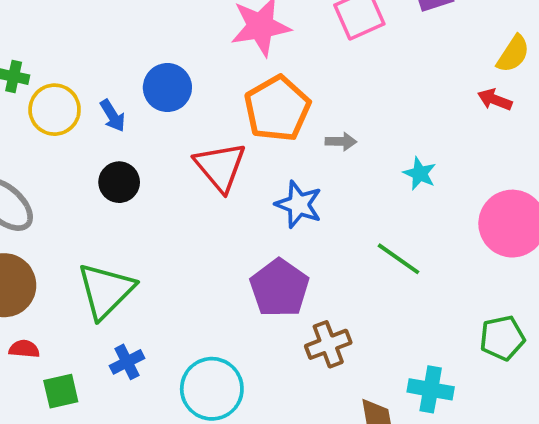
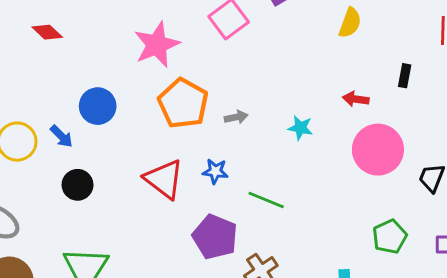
red arrow: (495, 100) -> (356, 99), moved
red triangle: (220, 167) -> (164, 179), moved
blue star: (299, 204) -> (215, 171), size x0.7
green line: (399, 259) -> (266, 200), moved

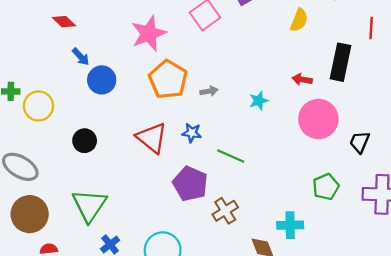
black rectangle: (405, 76) -> (340, 62), size x2.0
cyan star: (300, 128) -> (259, 101), turned -30
blue arrow: (61, 136) -> (81, 57), moved

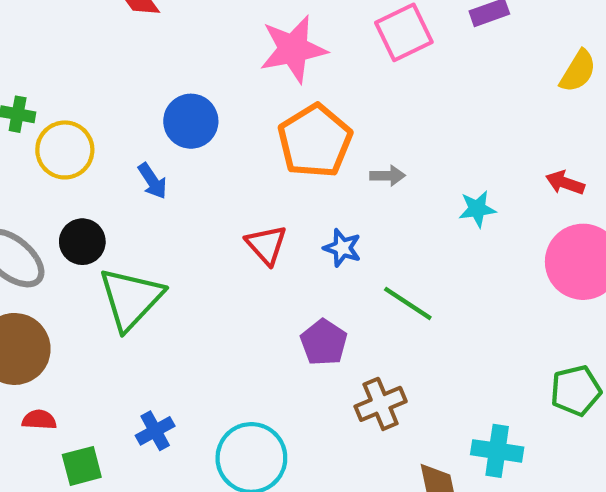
blue arrow: (81, 57) -> (152, 181), moved
red triangle: (152, 138) -> (266, 245), size x0.7
black circle: (85, 141) -> (82, 242), moved
purple pentagon: (190, 184) -> (324, 342), size x0.7
green triangle: (89, 205) -> (131, 299), moved

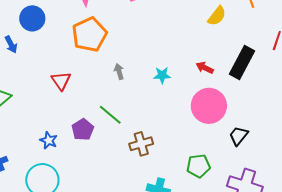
gray arrow: (388, 176) -> (119, 72), moved, turned -112
blue star: (342, 248) -> (49, 140), moved
green line: (408, 303) -> (110, 115), moved
brown cross: (381, 404) -> (141, 144), moved

